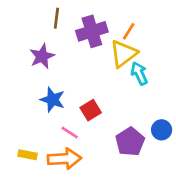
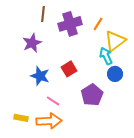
yellow triangle: (123, 54) -> (115, 41), moved
red square: (91, 110) -> (69, 69), moved
blue circle: (162, 130) -> (115, 74), moved
purple pentagon: (130, 142) -> (92, 95), moved

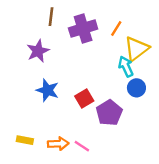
red square: (69, 69) -> (84, 99), moved
pink line: (53, 101) -> (82, 146), moved
orange arrow: (49, 121) -> (58, 144), size x0.7

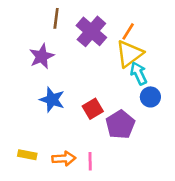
purple cross: (83, 29) -> (91, 31), turned -32
yellow triangle: (136, 49) -> (129, 54), moved
pink line: (82, 146) -> (90, 161), turned 56

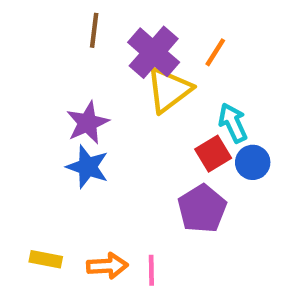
yellow triangle: (129, 54) -> (169, 90), moved
purple star: (42, 56) -> (88, 123), moved
red square: (93, 109) -> (213, 154), moved

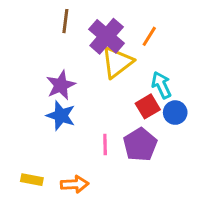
pink line: (151, 270) -> (105, 145), moved

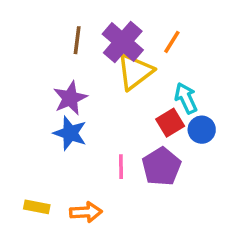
brown line: (65, 21) -> (77, 40), moved

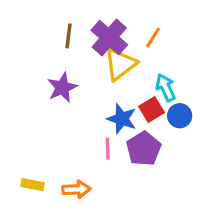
blue star: (70, 133) -> (122, 119), moved

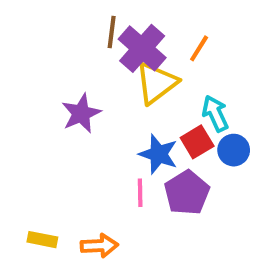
brown line: (68, 36) -> (112, 32), moved

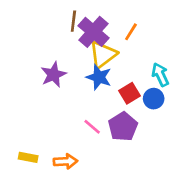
cyan arrow: (215, 113) -> (160, 75), moved
blue star: (158, 154) -> (99, 77), moved
pink line: (140, 193) -> (92, 127), turned -48

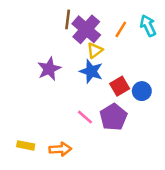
yellow triangle: (103, 55) -> (95, 50), size x0.6
cyan arrow: (160, 75) -> (148, 26), moved

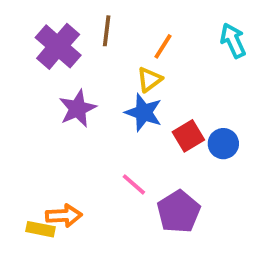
purple cross: (86, 29) -> (58, 46), moved
orange line: (121, 29) -> (163, 46), moved
purple pentagon: (113, 117) -> (179, 212), moved
orange arrow: (60, 149) -> (64, 216), moved

